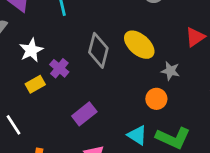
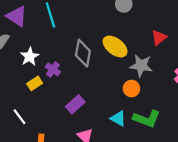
gray star: (170, 71) -> (141, 66), size x1.5

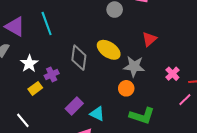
purple cross: (53, 69) -> (52, 74), turned 32
cyan triangle: (118, 118) -> (97, 114), moved

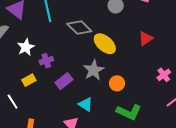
gray diamond: (79, 58) -> (79, 28), moved, turned -60
gray star: (134, 66) -> (94, 70), moved, turned 30
yellow rectangle: (35, 88) -> (29, 80), moved
purple rectangle: (74, 106) -> (64, 81), moved

